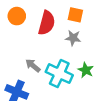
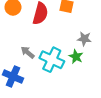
gray star: (73, 38) -> (84, 39), moved

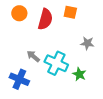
green star: (76, 57) -> (79, 74), moved

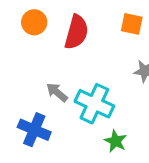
orange square: (70, 12) -> (132, 24), moved
green star: (79, 74) -> (116, 141), moved

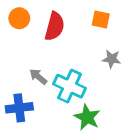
blue cross: (34, 130) -> (19, 108), turned -30
green star: (116, 141) -> (87, 117), size x1.4

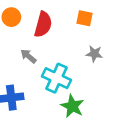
gray arrow: (38, 77) -> (28, 56), moved

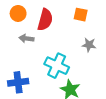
gray arrow: (28, 56) -> (26, 38), moved, turned -32

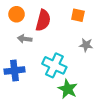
blue cross: (18, 82) -> (14, 71), moved

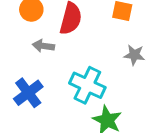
blue cross: (14, 71) -> (28, 93), turned -30

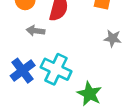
cyan cross: (87, 85) -> (56, 69), moved

